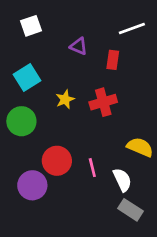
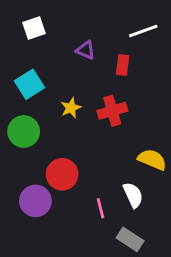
pink line: (92, 168) -> (100, 208), moved
gray rectangle: (130, 210) -> (130, 239), moved

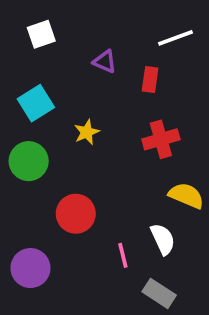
red cross: (112, 111) -> (161, 139), moved
purple circle: (35, 201) -> (30, 268), moved

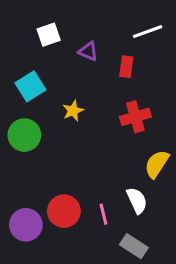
white square: (41, 34) -> (49, 35), moved
yellow semicircle: (186, 196) -> (157, 164), turned -80
red circle: (76, 214) -> (64, 211), moved

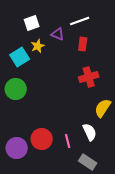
white line: (148, 32) -> (80, 21), moved
yellow star: (73, 111) -> (38, 46), moved

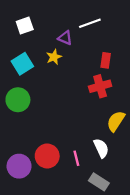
white square: (32, 23) -> (25, 25), moved
red rectangle: (83, 44) -> (106, 60), moved
yellow star: (38, 46) -> (54, 57), moved

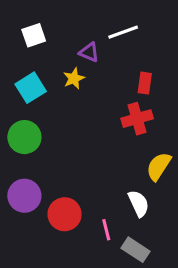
pink line: (76, 158) -> (106, 230), moved
purple circle: (19, 166) -> (24, 196), moved

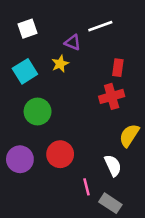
green circle: (24, 137) -> (38, 112), moved
red circle: (65, 214) -> (60, 154), moved

